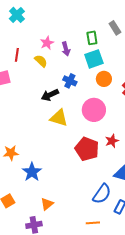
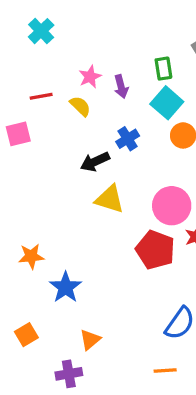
red line: (17, 55) -> (41, 96), turned 72
cyan square: (94, 59) -> (167, 103), turned -30
blue cross: (70, 81) -> (128, 139), turned 32
pink circle: (94, 110) -> (172, 206), moved

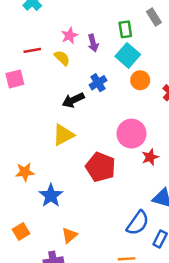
yellow triangle: (110, 199) -> (63, 135), moved, turned -45
red pentagon: (155, 250) -> (100, 167), moved

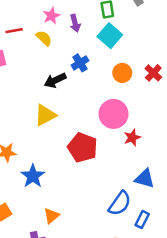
orange circle: (140, 80) -> (122, 73), moved

